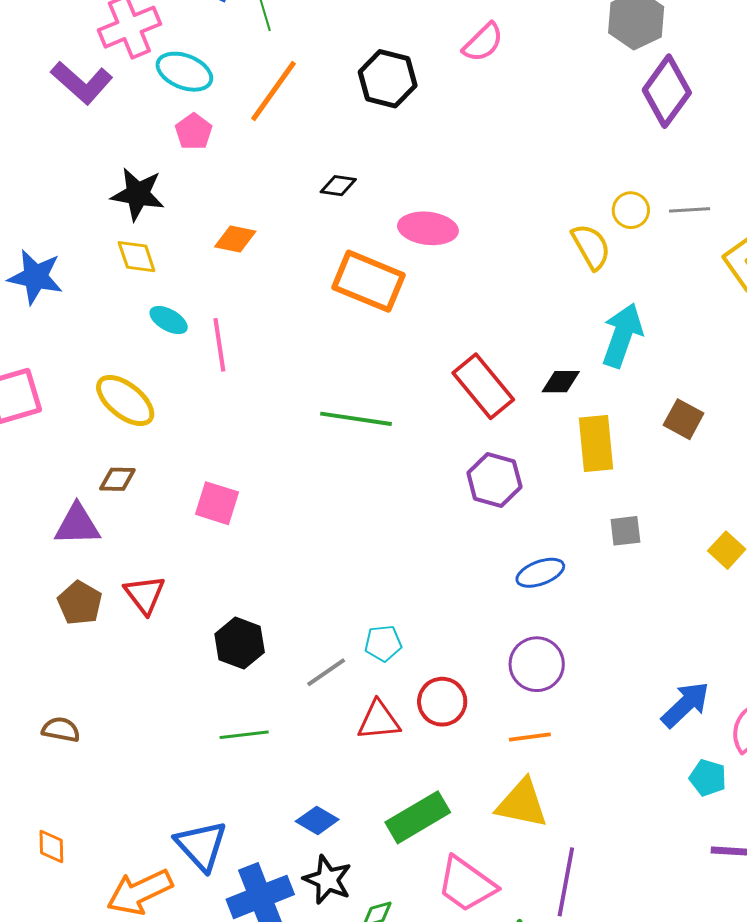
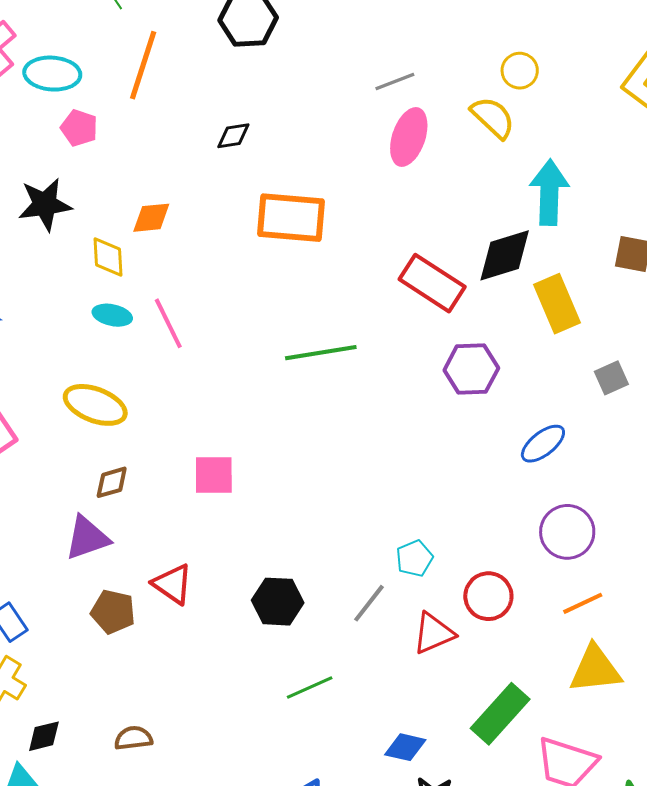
gray line: (690, 210) -> (395, 81), moved
pink ellipse: (428, 228) -> (409, 137), moved, turned -60
yellow diamond: (137, 257) -> (108, 257), moved, turned 33
black diamond: (561, 382) -> (505, 255), size x1.6

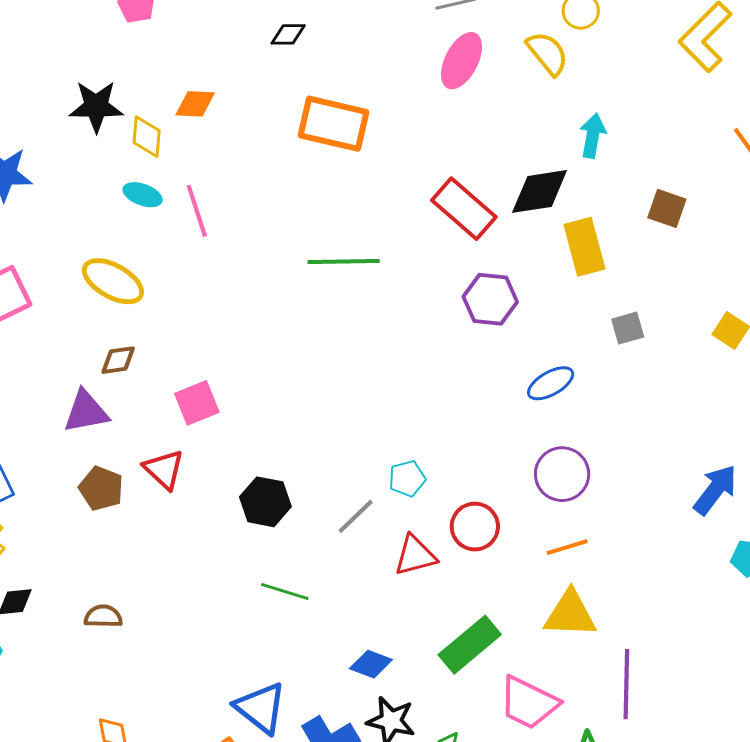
cyan arrow: (549, 192) -> (593, 136), size x0.7
black star: (45, 204) -> (96, 106), moved
pink square: (214, 475) -> (197, 403), moved, turned -30
green line: (310, 688) -> (285, 592), turned 33

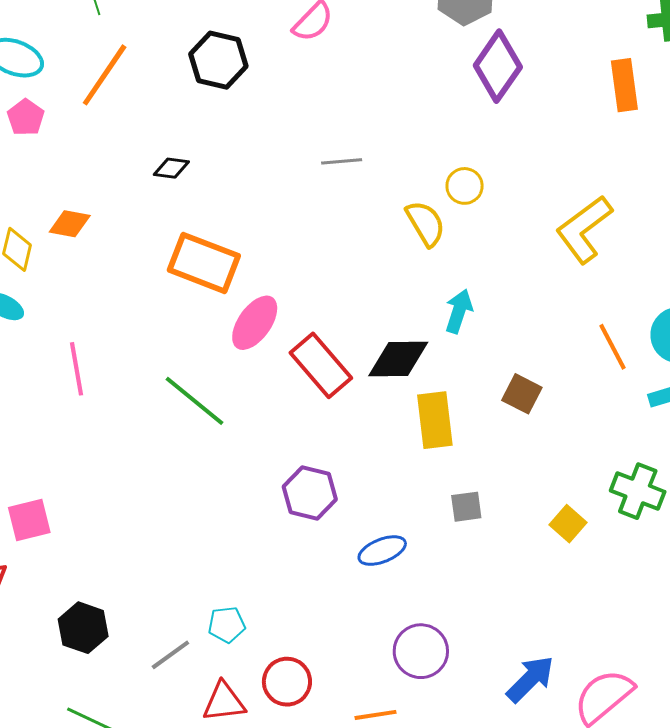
pink ellipse: (462, 61) -> (255, 323), moved
pink line: (197, 211) -> (77, 369), moved
green line: (344, 262) -> (194, 401), turned 32
purple hexagon: (490, 299) -> (310, 493), moved
purple circle: (562, 474) -> (421, 651), moved

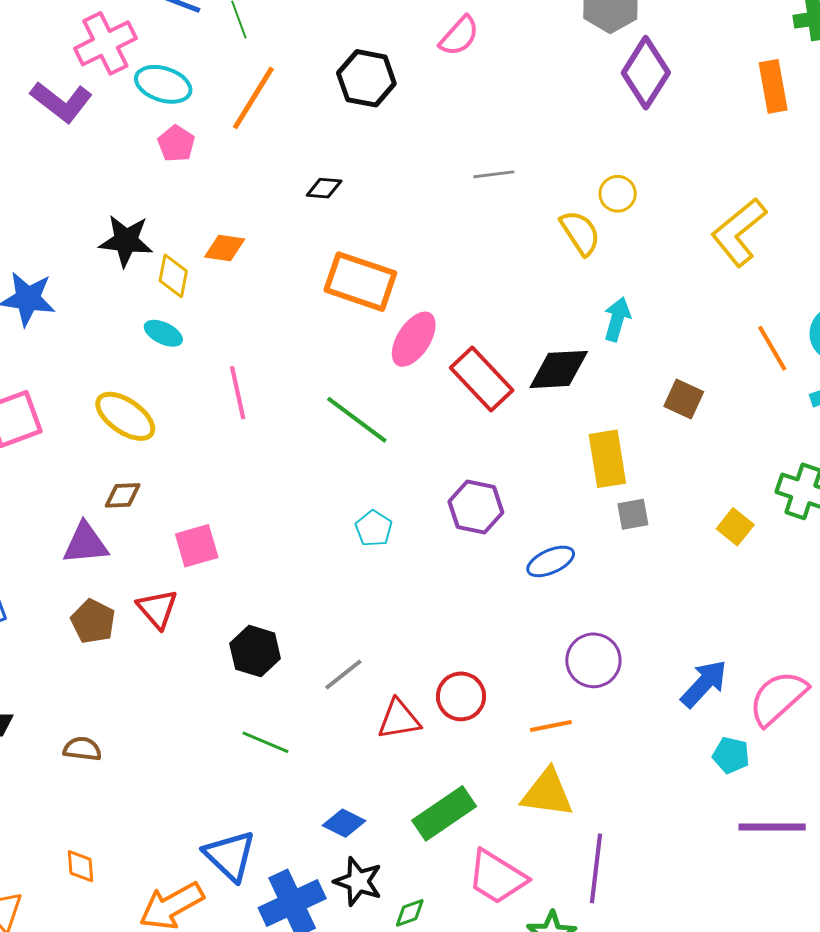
yellow rectangle: (435, 420) -> (607, 459), moved
cyan pentagon: (227, 625) -> (374, 529), moved, turned -30

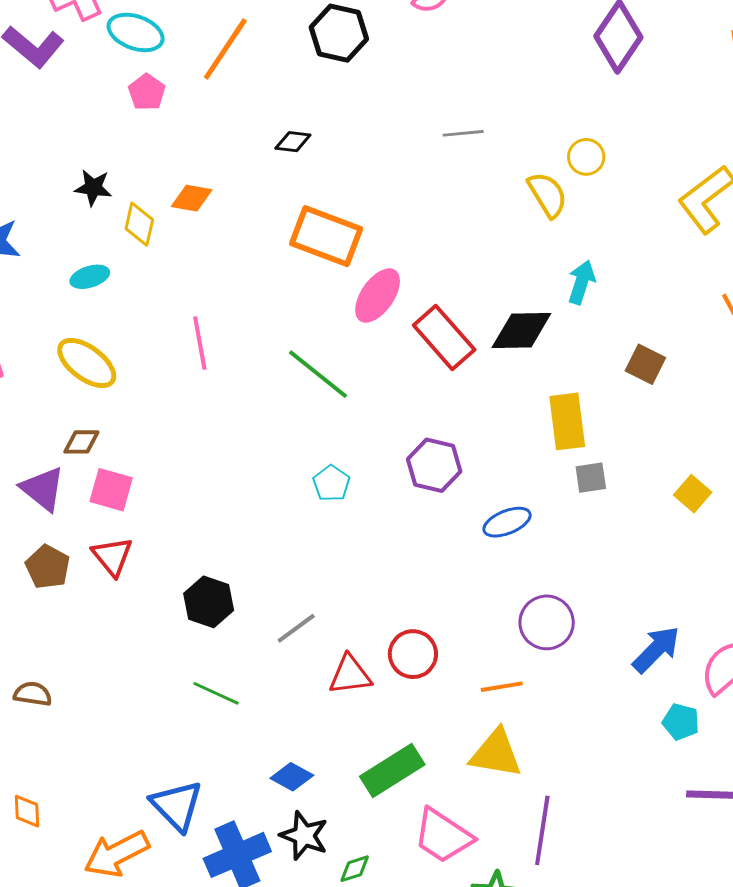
black star: (126, 241) -> (93, 188), size x0.7
cyan ellipse: (163, 333) -> (90, 277), moved, turned -45
purple triangle: (85, 543) -> (43, 489), turned 42
pink square: (197, 546) -> (111, 490), moved, turned 30

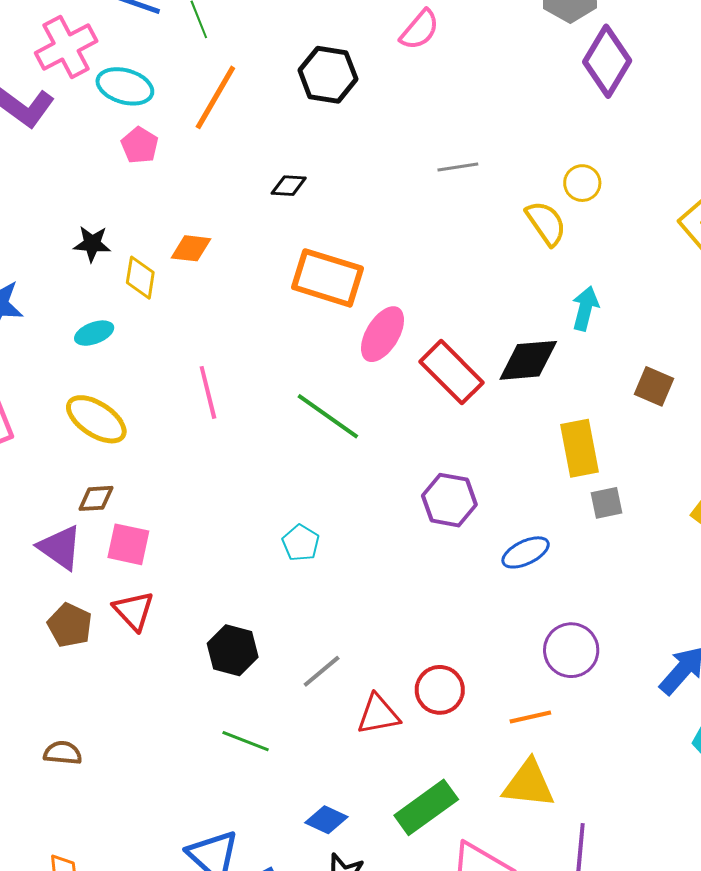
cyan pentagon: (331, 483) -> (301, 543), moved

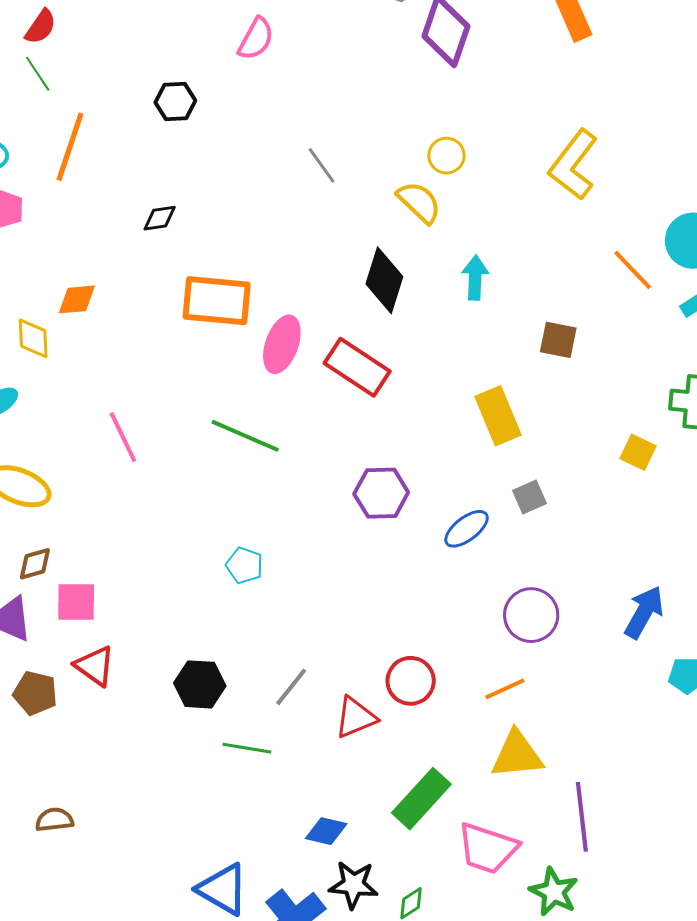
black hexagon: (328, 75) -> (175, 102), size x0.7
gray line: (458, 167) -> (322, 165), turned 75
black diamond: (528, 360) -> (384, 280), moved, turned -56
gray square: (606, 503) -> (529, 497), moved
green line: (246, 741) -> (247, 748), moved

